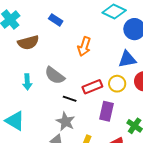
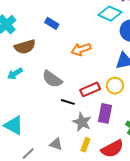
orange arrow: (84, 47) -> (81, 49), turned 54
cyan arrow: (27, 82) -> (15, 74), moved, turned 63
gray star: (65, 121) -> (82, 122), moved

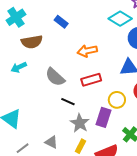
yellow circle: (115, 86) -> (117, 100), moved
red rectangle: (90, 89) -> (91, 80), moved

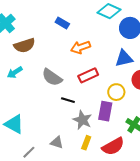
blue rectangle: (61, 22) -> (62, 23), moved

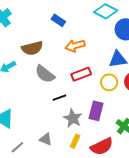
brown semicircle: (24, 45) -> (32, 48), moved
yellow circle: (116, 92) -> (109, 82), moved
black line: (68, 100) -> (59, 98), turned -40

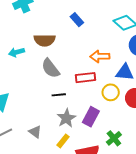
orange arrow: (75, 46) -> (100, 56), moved

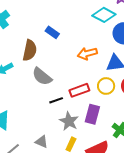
blue rectangle: (77, 20) -> (52, 32), moved
brown semicircle: (45, 40) -> (30, 50), turned -65
red rectangle: (86, 78) -> (79, 90), moved

